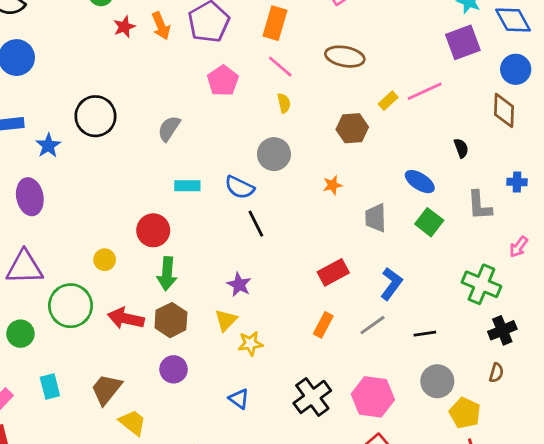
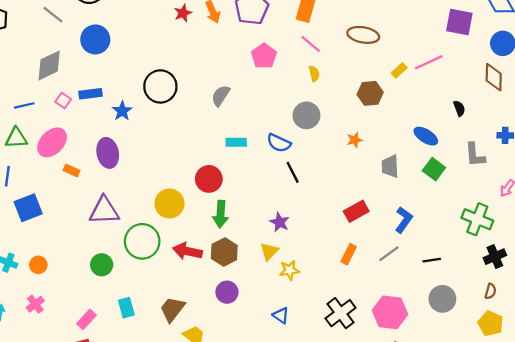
purple square: (463, 42) -> (459, 22), turned 32
yellow circle: (105, 260) -> (169, 203), size x1.6
yellow pentagon: (465, 413) -> (491, 323), moved

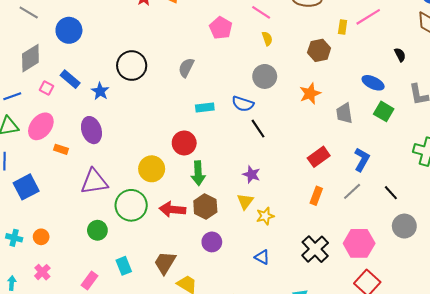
yellow rectangle: (399, 70) -> (343, 27), turned -32
blue rectangle: (90, 94) -> (70, 79), turned 54
orange star: (355, 140) -> (310, 93), size x1.5
black line: (432, 260) -> (391, 193), turned 63

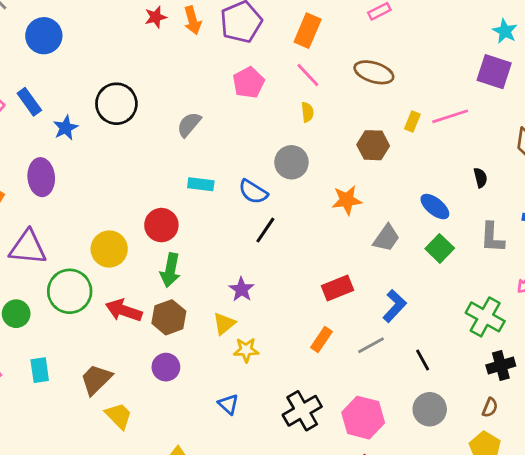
gray trapezoid: (344, 113) -> (386, 238), turned -150
black line: (258, 129) -> (265, 230), turned 54

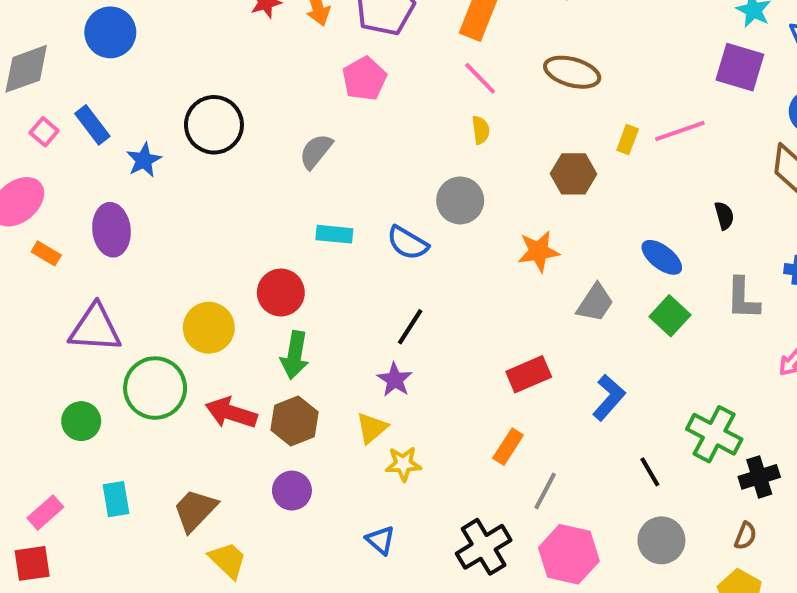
pink pentagon: (249, 83) -> (364, 79), moved
black line: (265, 230) -> (410, 327), moved
green cross: (485, 317) -> (714, 434), moved
gray line: (371, 345) -> (545, 491), moved, turned -32

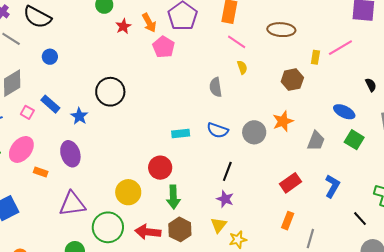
blue circle: (110, 32) -> (50, 57), size x0.6
pink pentagon: (364, 79) -> (164, 47), moved
gray semicircle: (316, 151) -> (216, 87), moved, turned -36
gray circle: (460, 200) -> (254, 132), moved

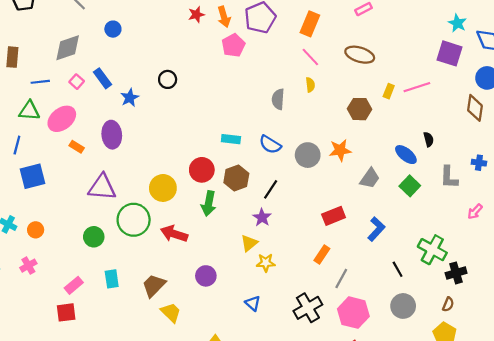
black semicircle: (371, 85) -> (429, 139), moved
black circle: (110, 92) -> (168, 79), size x0.6
brown hexagon: (180, 229) -> (236, 178), moved

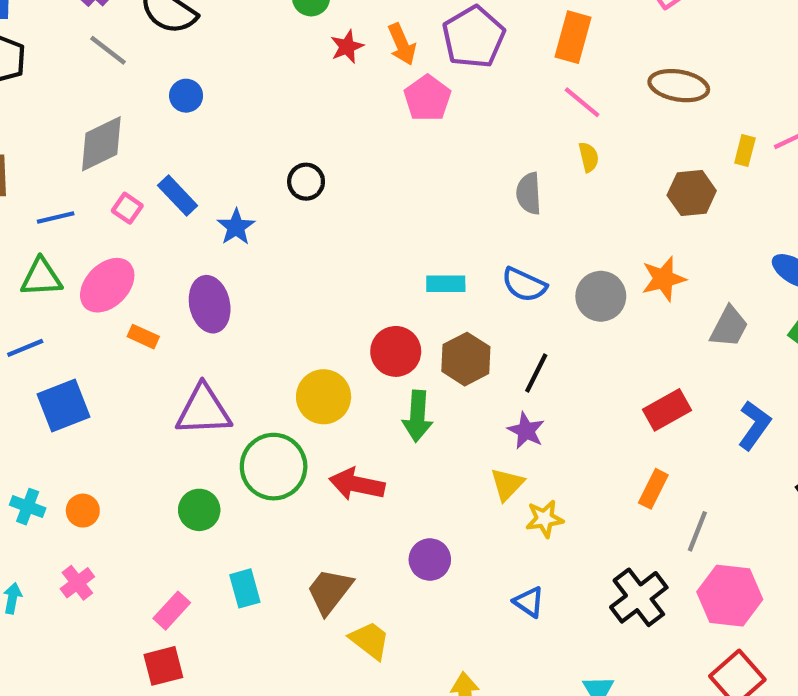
blue line: (17, 145) -> (25, 348), turned 60

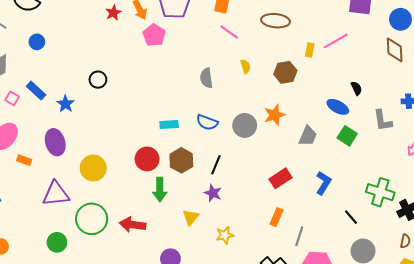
yellow semicircle: (589, 157) -> (245, 66), moved
yellow circle: (324, 397) -> (93, 168), moved
yellow triangle: (507, 484) -> (191, 217), moved

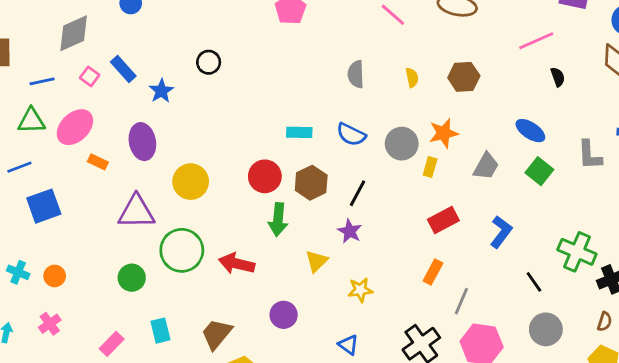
yellow rectangle: (310, 50) -> (430, 167), moved
yellow semicircle: (245, 66) -> (412, 78), moved
black semicircle: (356, 88) -> (558, 77), moved

